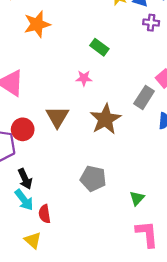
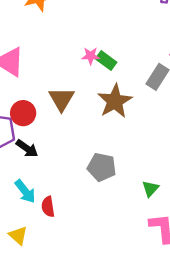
green rectangle: (99, 47) -> (106, 60), moved
black arrow: (25, 179) -> (27, 148), moved, turned -30
yellow triangle: (33, 240) -> (18, 235), moved

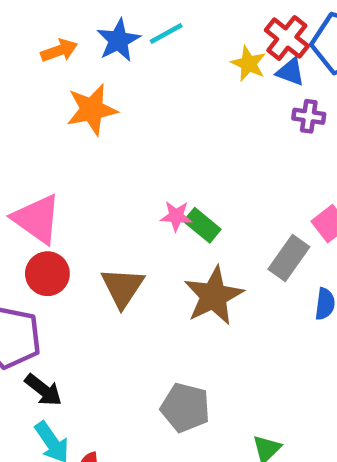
red circle: (23, 113) -> (47, 274), moved
black arrow: (27, 148) -> (43, 390), moved

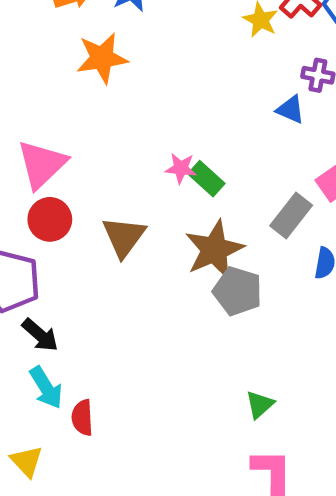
blue triangle: (290, 72) -> (290, 110), moved
pink triangle: (37, 219) -> (42, 164), turned 38
gray pentagon: (185, 408) -> (238, 291), moved

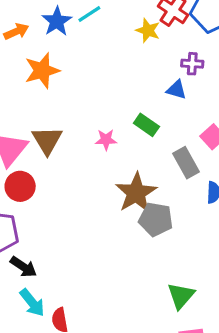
green rectangle: (206, 179) -> (146, 125), moved
gray rectangle: (291, 215) -> (186, 163), turned -60
brown triangle: (124, 237) -> (47, 140), moved
green triangle: (260, 405) -> (181, 296), size x1.4

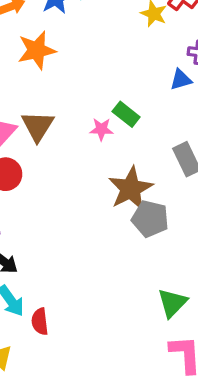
blue triangle: (176, 90) -> (181, 80), turned -35
green rectangle: (146, 125) -> (126, 114), moved

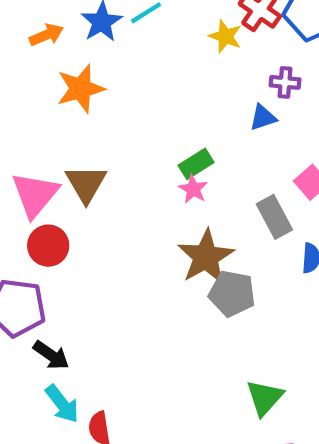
green rectangle: (126, 114) -> (196, 164), turned -68
pink star: (101, 129) -> (193, 189), moved, turned 30

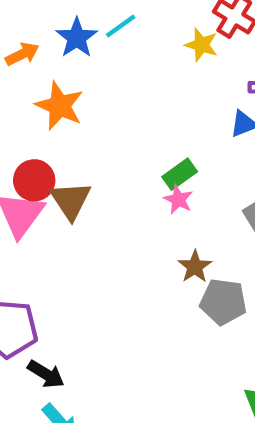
orange star: (81, 89) -> (60, 106), turned -30
red circle: (48, 246) -> (34, 180), moved
brown star: (206, 257) -> (195, 267), size x0.6

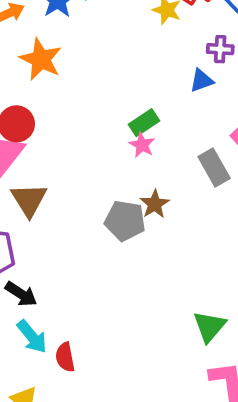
brown triangle: (71, 200) -> (29, 200), moved
gray pentagon: (223, 302) -> (125, 221), moved

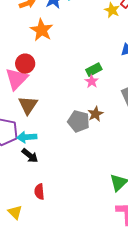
black arrow: (21, 294) -> (30, 156), moved
cyan arrow: (32, 337) -> (27, 137), moved, turned 120

